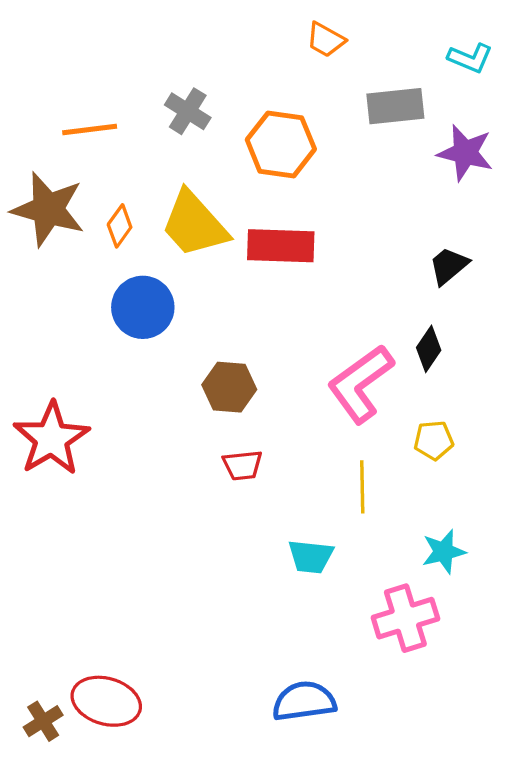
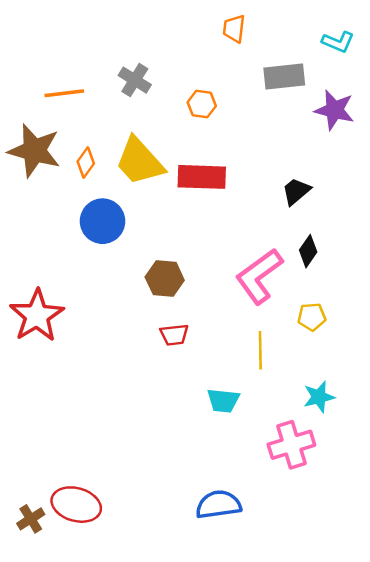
orange trapezoid: (326, 40) -> (234, 29), turned 68
orange hexagon: (281, 144) -> (202, 104), size x0.6
black trapezoid: (449, 266) -> (296, 191), moved

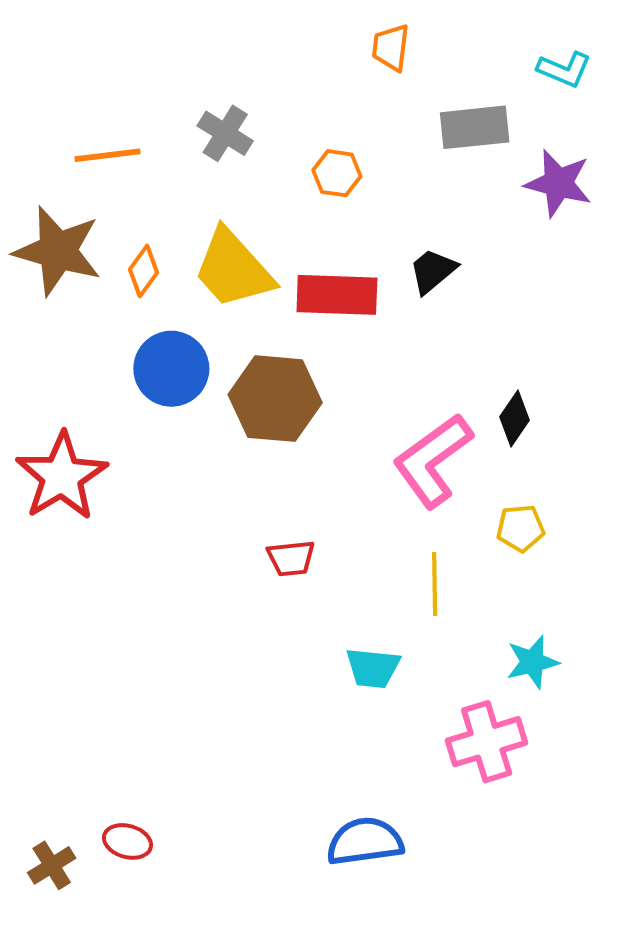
black trapezoid: (296, 191) -> (433, 271), moved
brown hexagon: (165, 279) -> (275, 399), moved, size x1.4
red star: (37, 316) -> (62, 476), moved
red ellipse: (76, 505) -> (127, 841), size x0.6

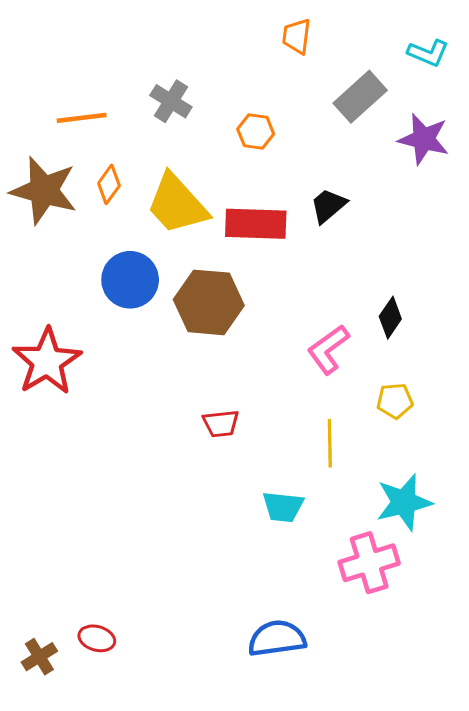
gray rectangle: (475, 127) -> (360, 97), turned -36
orange diamond: (143, 271) -> (109, 184), moved
pink L-shape: (433, 460) -> (328, 349), size x0.7
cyan star: (532, 662) -> (404, 502), size x1.4

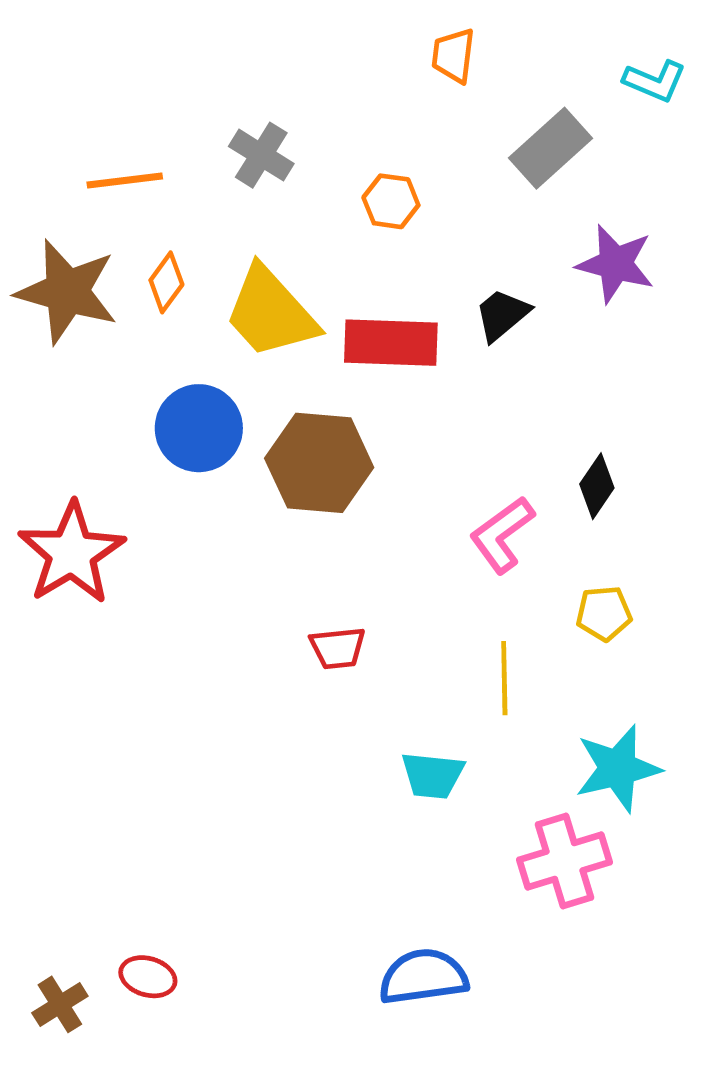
purple star: (424, 139) -> (615, 264), moved

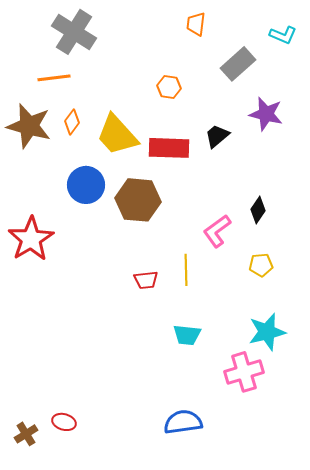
gray cross: (261, 155) -> (74, 32), moved, size x1.6
yellow line: (504, 678) -> (186, 270), moved

